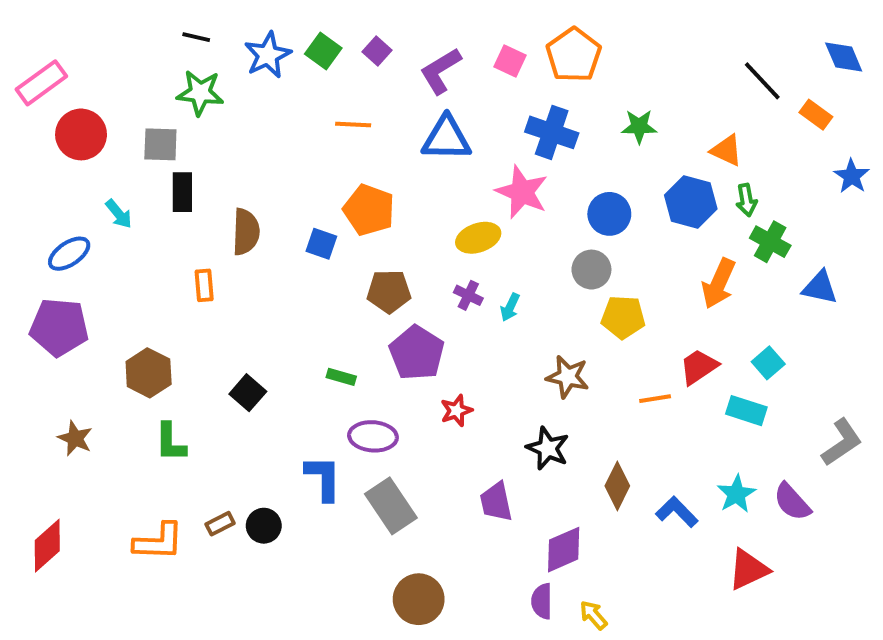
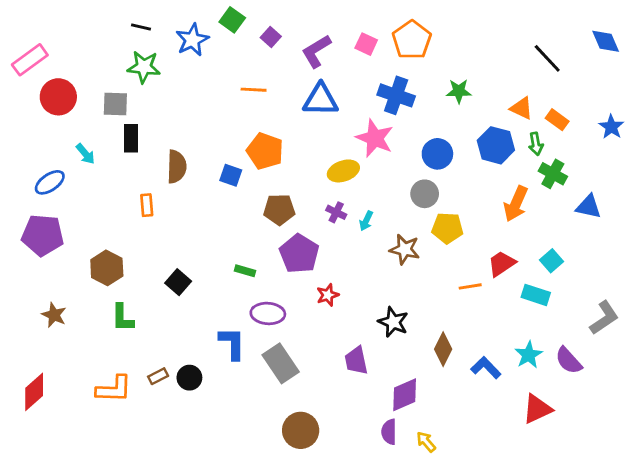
green square: (323, 51) -> (232, 20), moved
orange rectangle: (816, 115) -> (557, 120), moved
brown star: (568, 377) -> (405, 249), moved

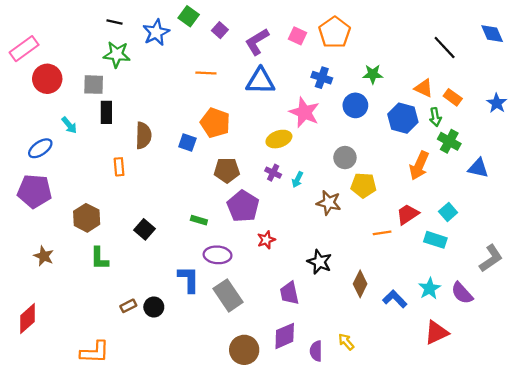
blue cross: (396, 95) -> (322, 78), size x0.7
blue circle: (437, 154) -> (355, 105), moved
orange L-shape: (114, 389) -> (95, 352), moved
purple diamond: (405, 395) -> (285, 336), moved
yellow arrow: (426, 442) -> (346, 342), moved

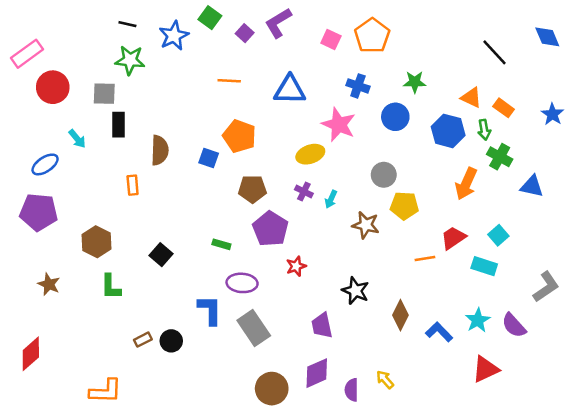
purple L-shape: (257, 42) -> (278, 23), moved

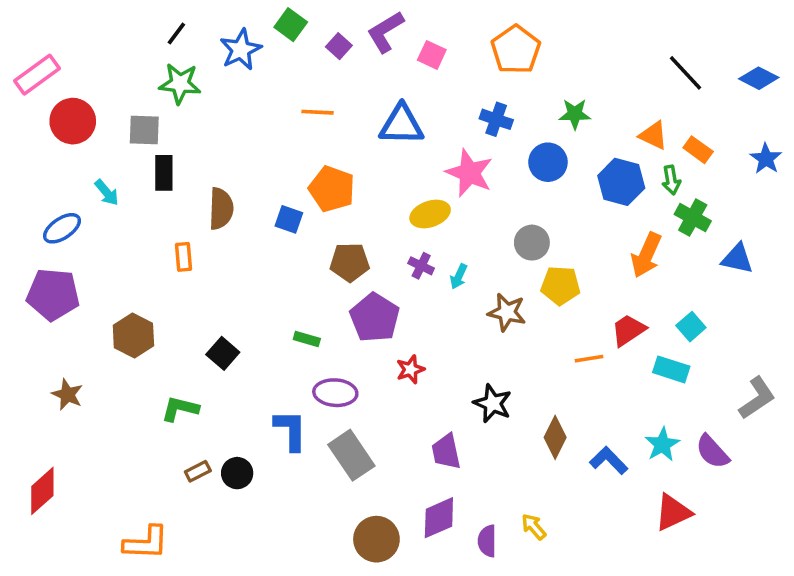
black line: (127, 24) -> (176, 34), turned -66
blue diamond: (547, 37) -> (759, 78), moved, turned -40
pink square: (331, 40) -> (432, 55), moved
green L-shape: (111, 287) -> (180, 409), moved, turned 104

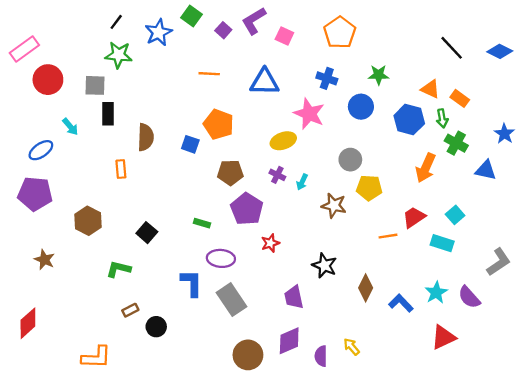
blue star: (766, 159) -> (504, 134), moved
black circle: (237, 473) -> (156, 327), moved

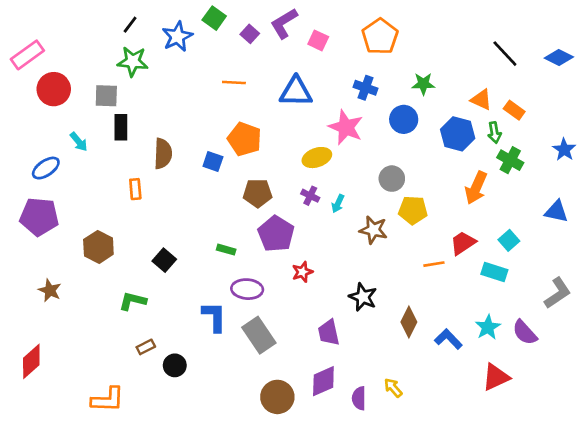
blue triangle: (486, 170) -> (556, 211), moved

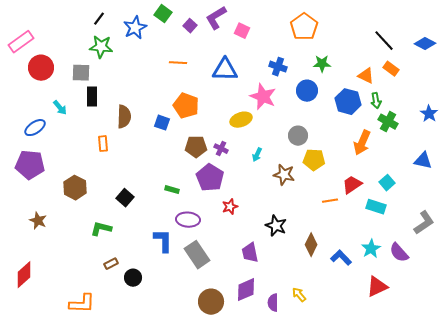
orange pentagon: (380, 36) -> (304, 27), moved
orange rectangle: (514, 110) -> (391, 69), moved
purple cross: (310, 196) -> (221, 149), moved

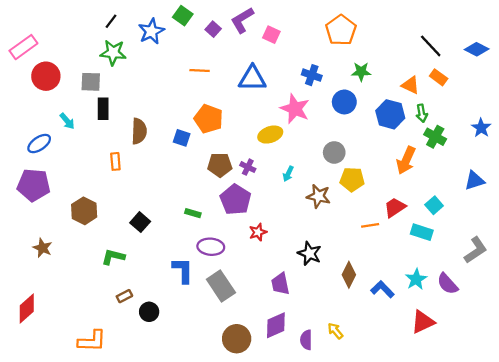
blue triangle: (423, 161) -> (474, 181), turned -30

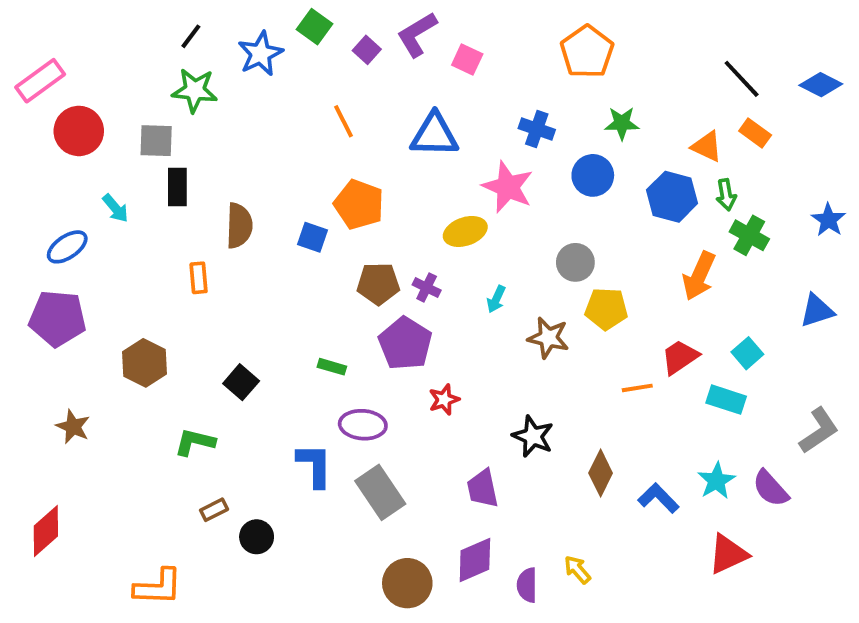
orange line: (200, 71) -> (344, 121), turned 60

